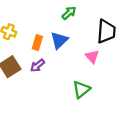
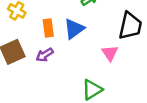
orange rectangle: (37, 43) -> (48, 28), turned -32

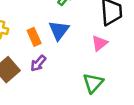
pink triangle: (110, 53) -> (100, 43), turned 42

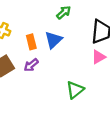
pink triangle: (100, 43) -> (99, 57), moved

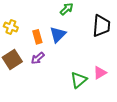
pink triangle: (99, 57) -> (100, 73), moved

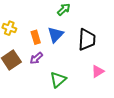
black trapezoid: (101, 26) -> (87, 40), moved
green triangle: (79, 80) -> (58, 80), moved

